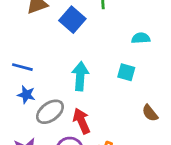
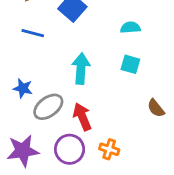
cyan semicircle: (141, 38) -> (130, 28), moved
blue line: (22, 67) -> (33, 33), moved

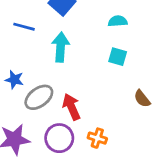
cyan arrow: (81, 69) -> (61, 47), moved

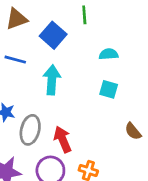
gray ellipse: (39, 97) -> (30, 130), turned -40

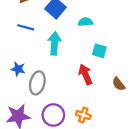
cyan semicircle: (109, 54) -> (85, 22), moved
red arrow: (63, 139) -> (85, 74), moved

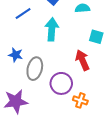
blue line: (26, 27) -> (23, 13), turned -49
purple circle: (53, 115) -> (61, 83), moved

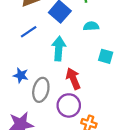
red arrow: (82, 60) -> (73, 79), moved

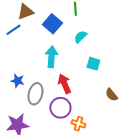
cyan semicircle: (91, 26) -> (80, 37), turned -40
blue line: (29, 32) -> (13, 30), moved

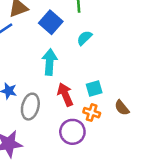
cyan square: (93, 64) -> (94, 88), moved, turned -32
purple circle: (60, 108) -> (72, 132), moved
orange cross: (78, 124) -> (92, 113), moved

